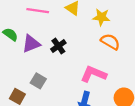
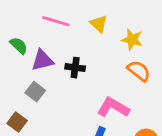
black cross: (58, 46) -> (75, 68), turned 35
gray square: (38, 81) -> (35, 92), moved

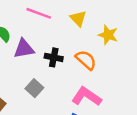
orange semicircle: (139, 71) -> (86, 60), moved
gray square: (35, 92) -> (34, 88), moved

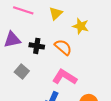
yellow triangle: (78, 18) -> (56, 13), turned 32

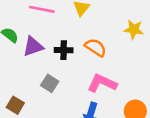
yellow star: (81, 26) -> (134, 29), moved

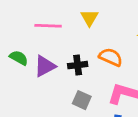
gray square: (50, 83) -> (82, 100), moved

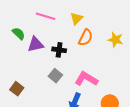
orange semicircle: (111, 57) -> (86, 38), moved, turned 78

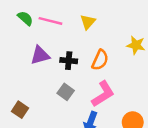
green semicircle: (19, 34) -> (25, 18), moved
orange semicircle: (86, 38) -> (100, 60), moved
pink L-shape: (86, 79) -> (103, 94), turned 120

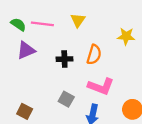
purple triangle: (40, 55) -> (26, 50), moved
gray square: (66, 92) -> (66, 99), moved
pink L-shape: (103, 94) -> (101, 86), turned 60

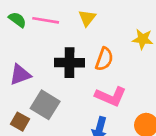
purple triangle: (26, 50) -> (20, 75), moved
black cross: (64, 59) -> (69, 63), size x1.5
gray square: (66, 99) -> (45, 105), moved, size x1.5

